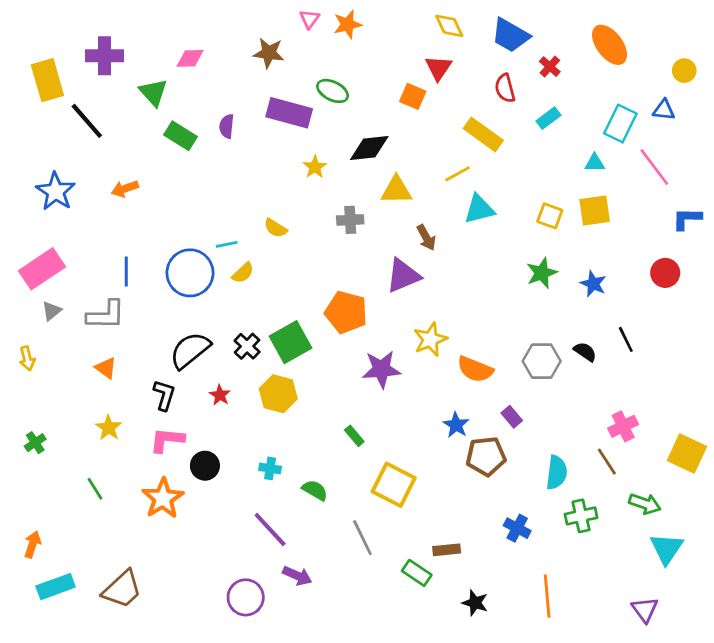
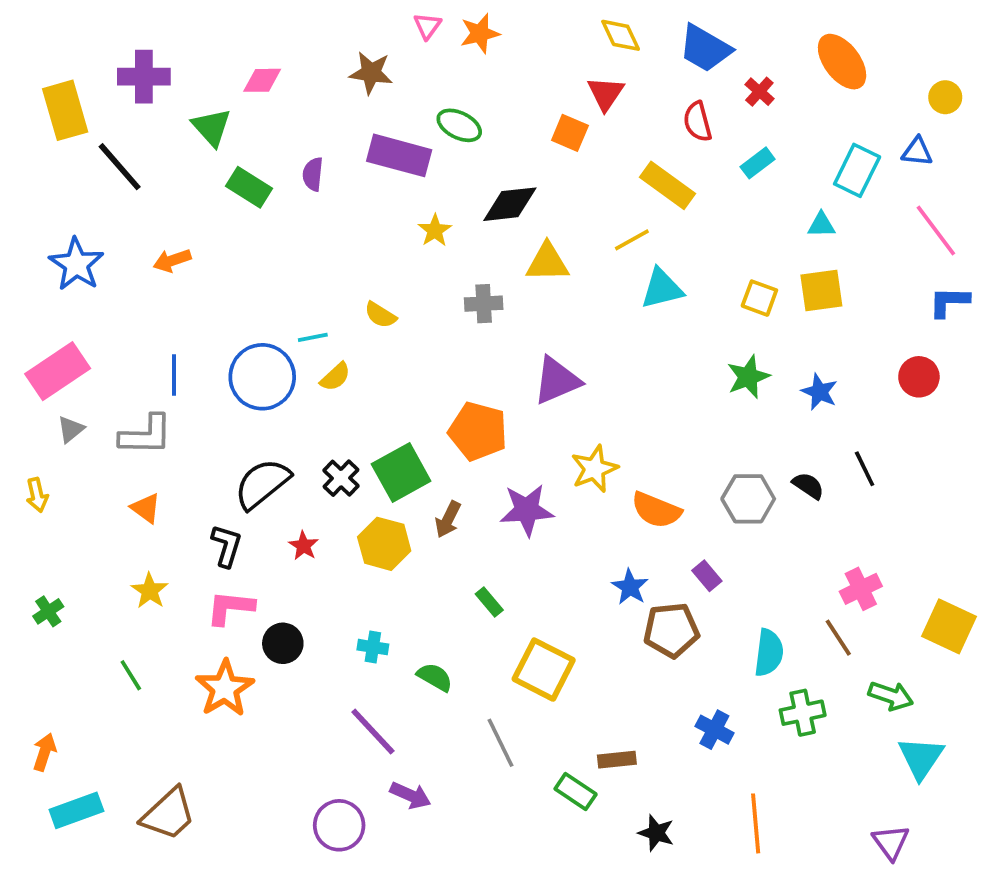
pink line: (654, 167) -> (936, 230), moved
brown arrow: (426, 238) -> (448, 519), moved, turned 55

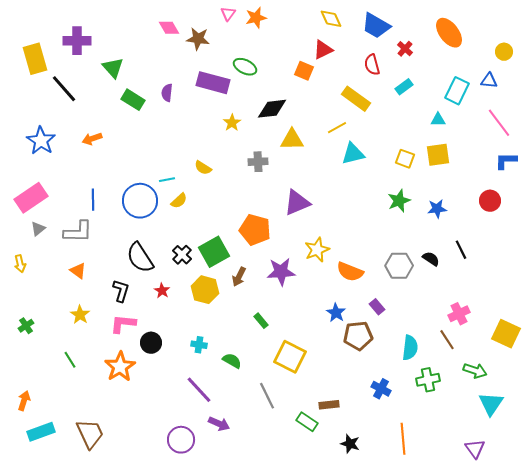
pink diamond: (262, 80) -> (169, 28), moved, turned 60
red triangle: (606, 93) -> (323, 50), turned 30
blue star: (820, 392) -> (437, 209), turned -30
black semicircle: (262, 484) -> (140, 258), turned -84
brown trapezoid: (168, 814) -> (90, 434), turned -72

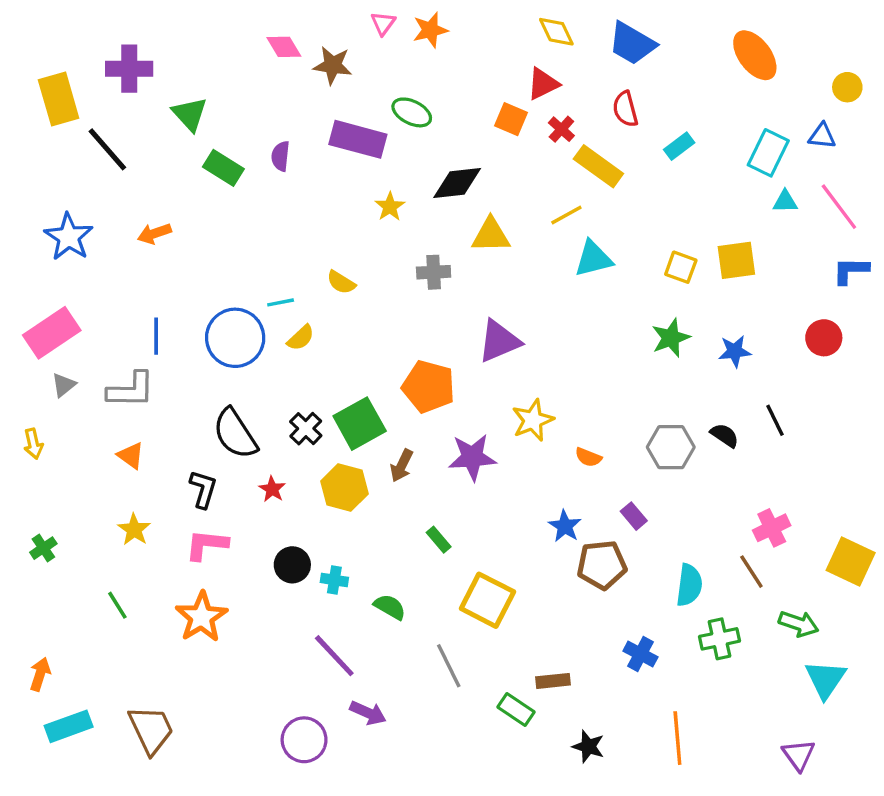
red cross: (405, 49) -> (561, 129), moved
cyan triangle: (438, 120) -> (785, 202), moved
orange semicircle: (350, 272) -> (588, 457), size x0.6
black circle: (151, 343) -> (292, 565), moved

